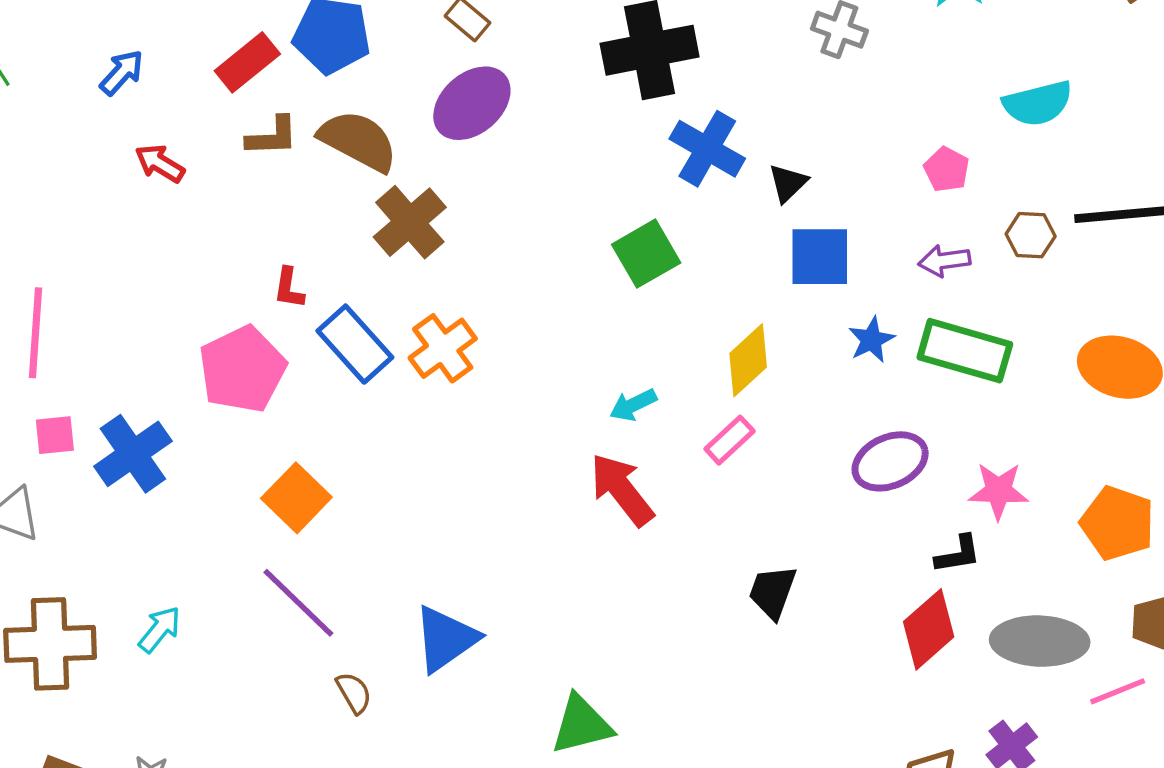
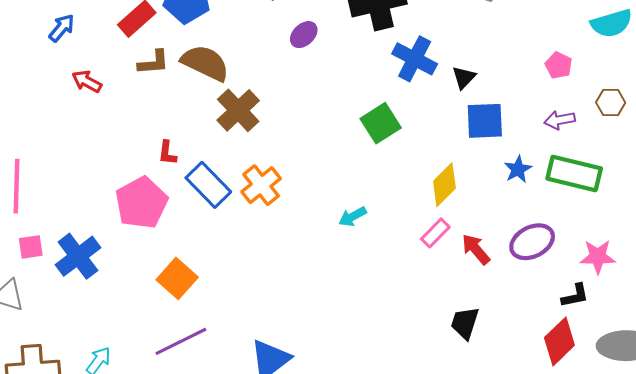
purple ellipse: (472, 103) -> (304, 35), moved, size x0.6
cyan arrow: (633, 405) -> (353, 217), moved
red arrow: (622, 490) -> (476, 249), moved, size x0.7
purple line: (298, 603) -> (181, 341), turned -68

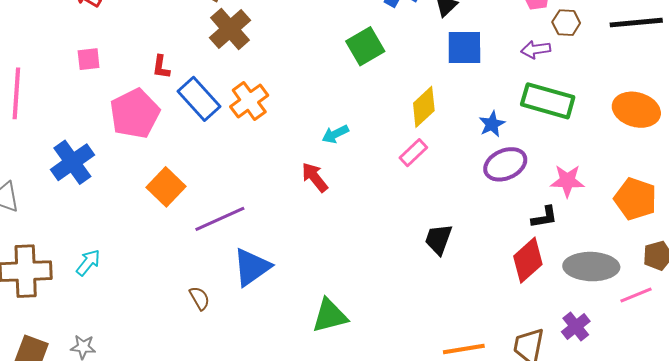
brown hexagon: (611, 103) -> (566, 23), moved
blue star: (518, 169) -> (492, 124), moved
pink square: (31, 247) -> (89, 59), moved
red arrow: (476, 249) -> (315, 177), moved
purple line: (181, 341) -> (220, 219), moved

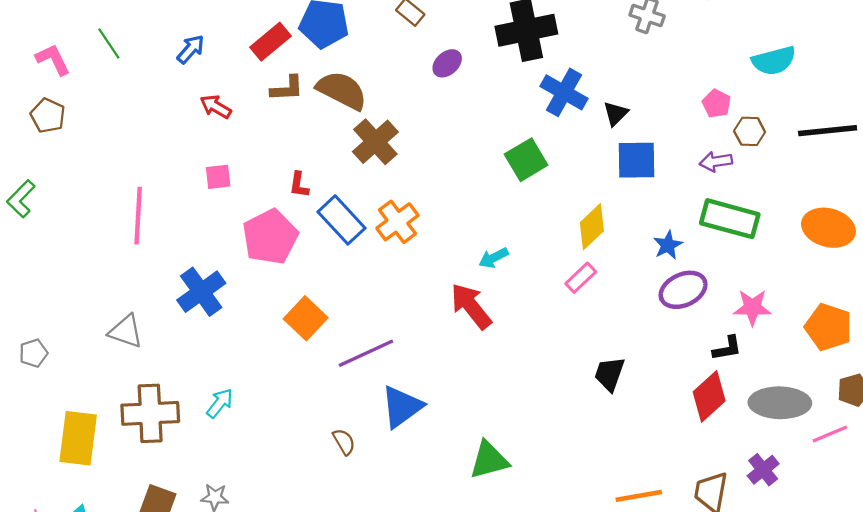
red arrow: (315, 177) -> (471, 306), size x1.4

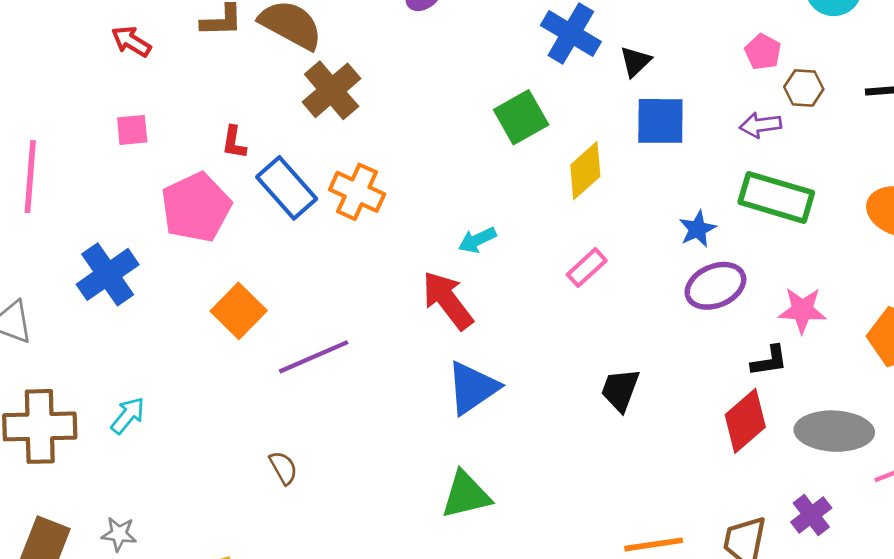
orange cross: (397, 222) -> (357, 192), turned -30
yellow diamond: (592, 227) -> (585, 171), moved
blue triangle: (402, 407) -> (472, 388), moved

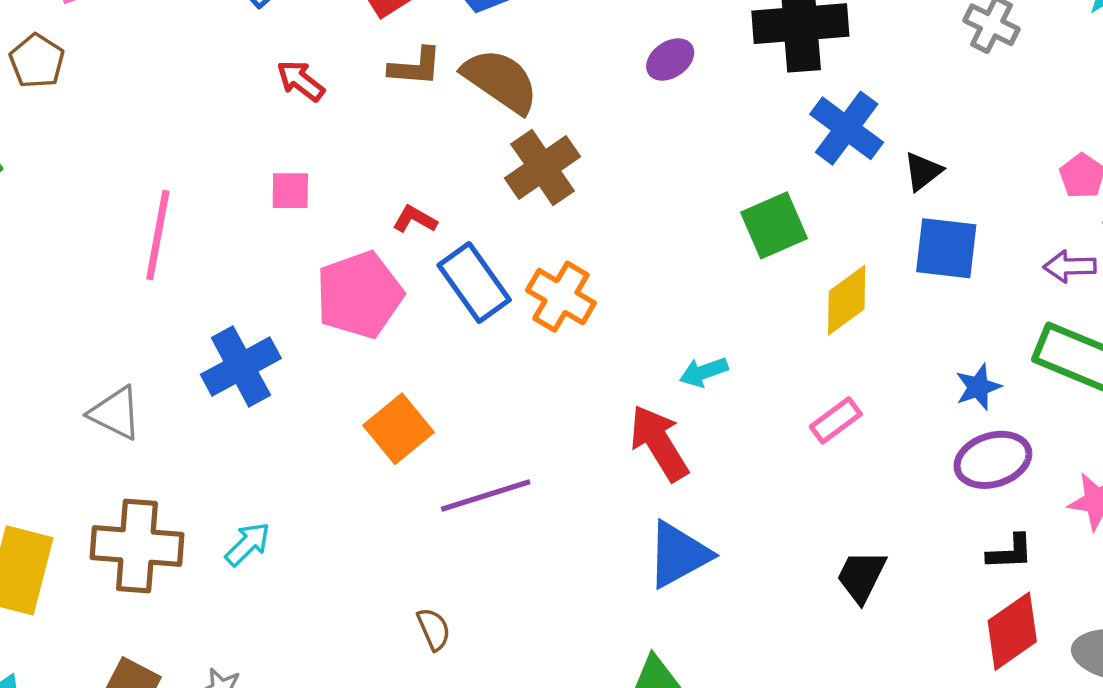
red L-shape: (234, 142) -> (415, 219), turned 104
black L-shape: (769, 361) -> (1010, 552), moved

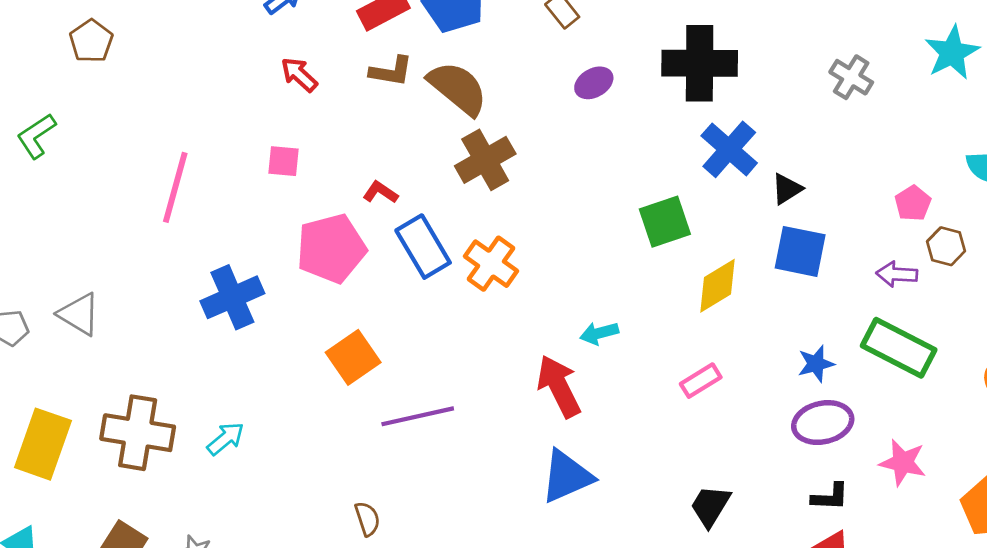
gray triangle: (115, 413) -> (79, 314), moved

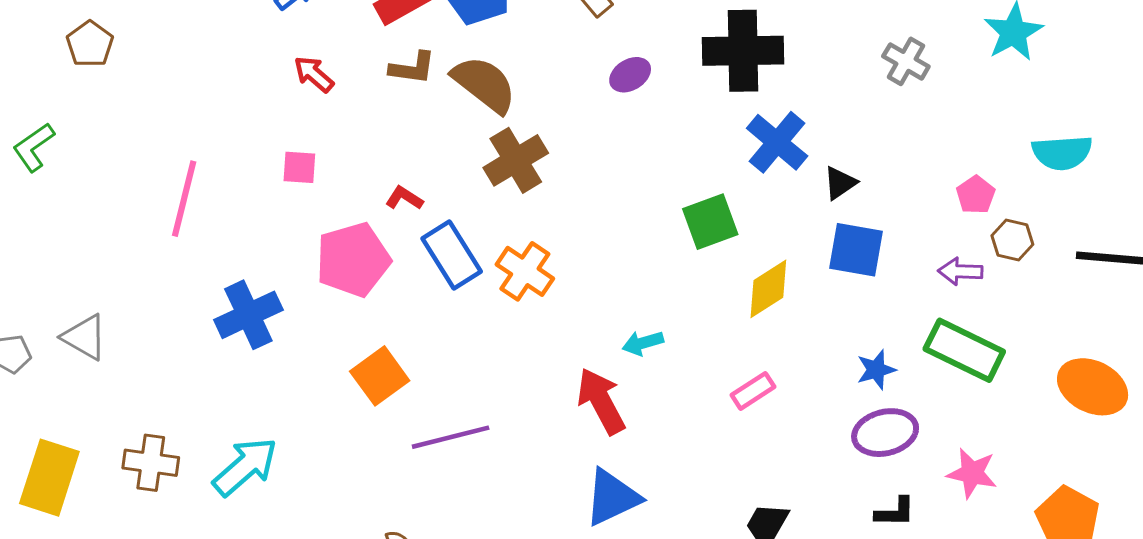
brown cross: (138, 433) -> (151, 463), size x0.7
cyan arrow: (226, 439) -> (245, 467), size x1.6

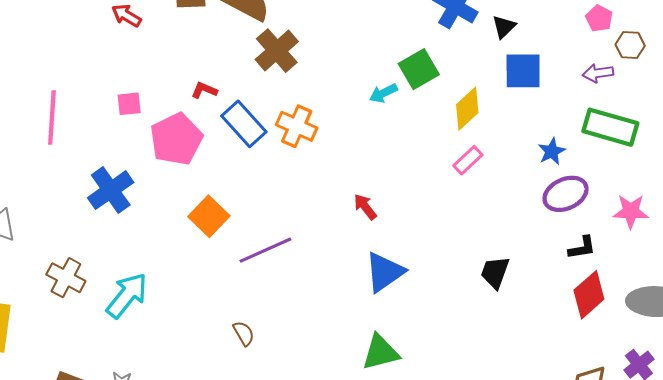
pink square: (299, 167) -> (129, 104), moved
cyan arrow: (643, 343) -> (383, 93), moved
pink rectangle: (753, 391) -> (468, 160), moved
red arrow: (601, 401) -> (365, 207), size x0.6
brown cross: (151, 463) -> (66, 278), moved, turned 30

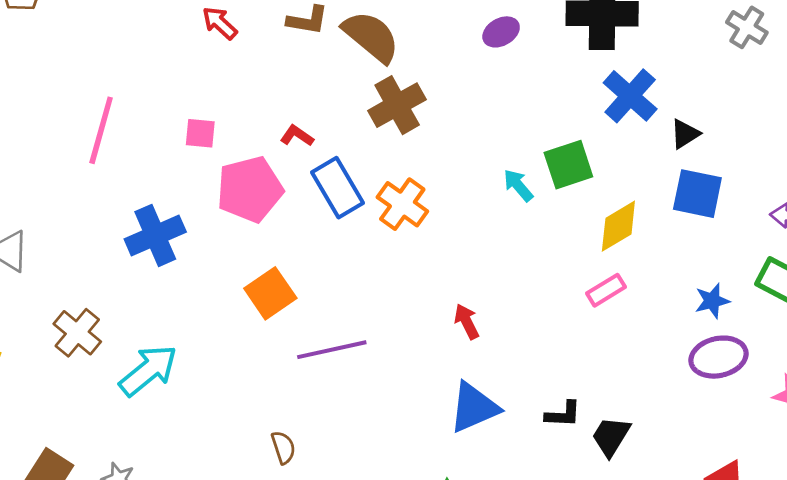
cyan arrow: (383, 93) -> (518, 185), turned 64
black L-shape: (582, 248) -> (563, 414), moved

